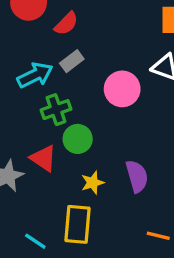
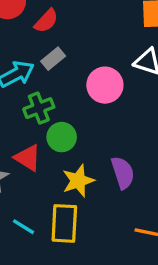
yellow star: (93, 183) -> (78, 181), size x1.4
cyan line: (35, 241) -> (24, 227), moved

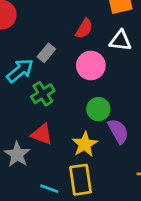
red semicircle: (46, 21) -> (84, 29), moved
green circle: (62, 137) -> (98, 109), moved

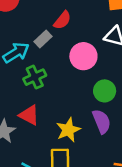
red semicircle: (84, 29) -> (62, 20), moved
green circle: (98, 109) -> (105, 91), moved

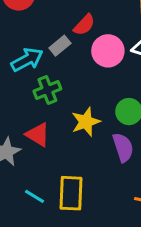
pink circle: (83, 56) -> (108, 51), moved
yellow star: (68, 130) -> (86, 122), moved

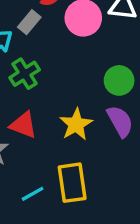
yellow star: (86, 122) -> (76, 124), moved
cyan line: (34, 196) -> (33, 194), turned -50

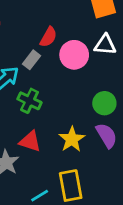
green cross: (25, 74) -> (29, 101), turned -30

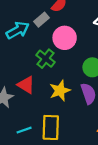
pink circle: (74, 55) -> (65, 38), moved
green cross: (29, 101) -> (46, 59), moved

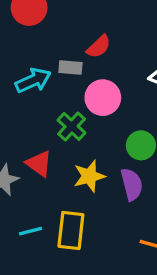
gray rectangle: (42, 20) -> (70, 68), turned 40

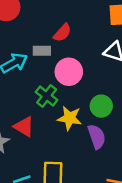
yellow star: (89, 176) -> (70, 118), moved, turned 30

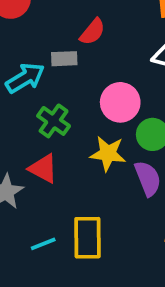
pink circle: (69, 72) -> (120, 102), moved
green cross: (47, 96) -> (54, 121), moved

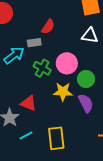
green cross: (54, 121) -> (42, 68), moved
cyan line: (43, 244) -> (26, 136), moved

